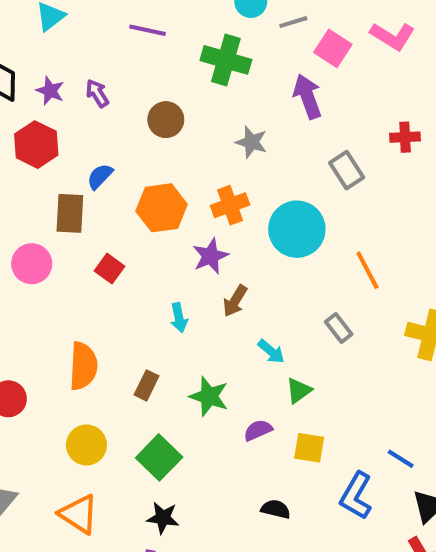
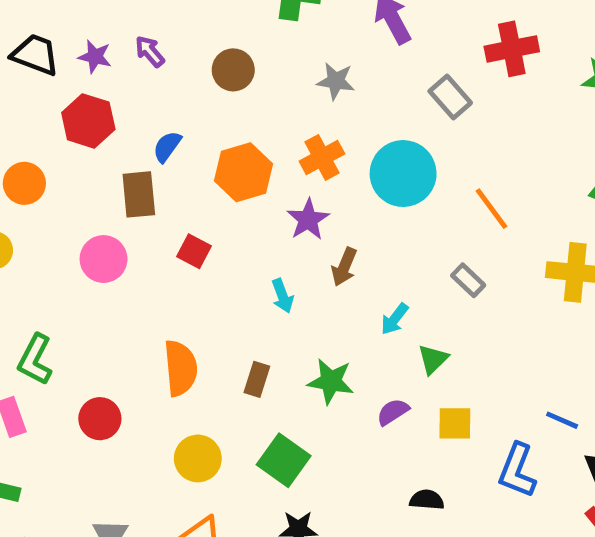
red cross: (405, 137) -> (512, 49), size x1.5
cyan arrow: (271, 351) -> (395, 319), turned 96

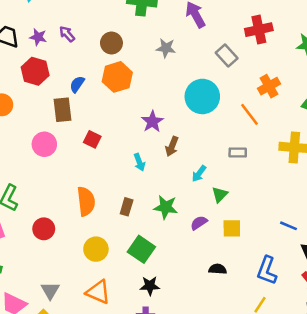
orange cross: (322, 157) -> (269, 86), moved
orange hexagon: (243, 172) -> (117, 77), moved
gray rectangle: (468, 280) -> (238, 152), turned -42
blue L-shape: (517, 471) -> (267, 270), moved

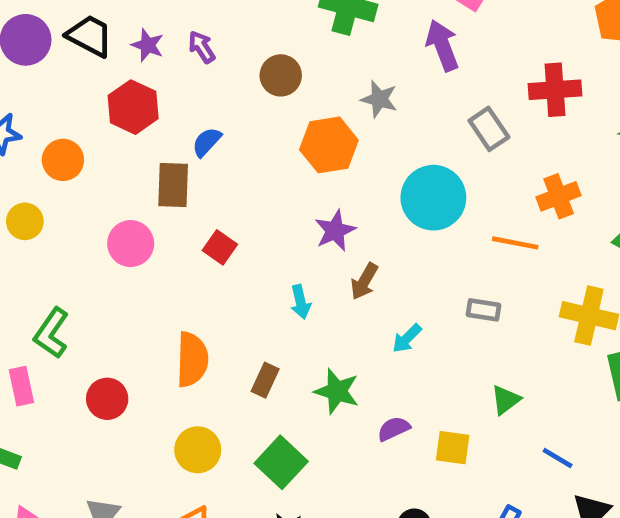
orange hexagon: (117, 77) -> (329, 145), moved
orange line: (249, 114) -> (515, 243), turned -50
green triangle: (220, 195) -> (506, 400), moved

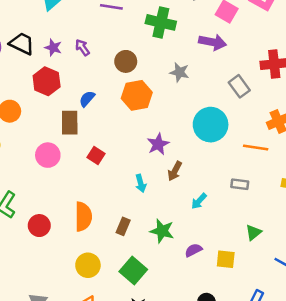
purple arrow: (442, 45) -> (213, 42), turned 124
orange hexagon: (329, 145) -> (137, 95), moved
red circle: (107, 399) -> (39, 226), moved

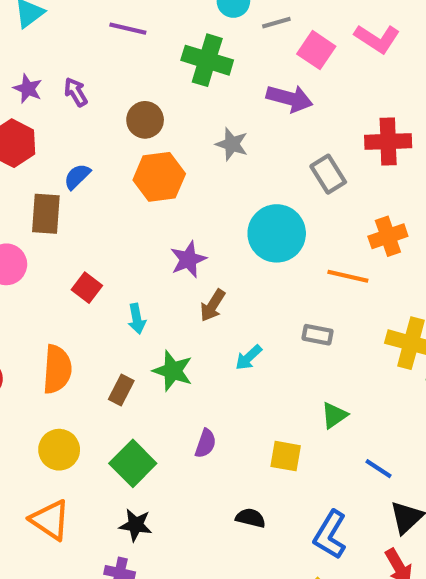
red square: (96, 155) -> (87, 288), moved
cyan arrow: (141, 183) -> (137, 319), moved
green star: (162, 231) -> (173, 371), moved
purple semicircle: (193, 250) -> (205, 443), moved, turned 132

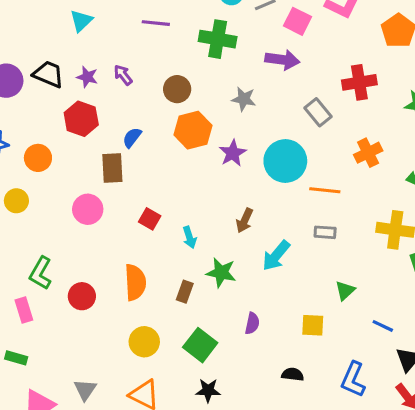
purple star: (188, 259) -> (233, 153), moved
orange line: (348, 276) -> (325, 190), moved
cyan arrow: (249, 357) -> (276, 256), size x1.5

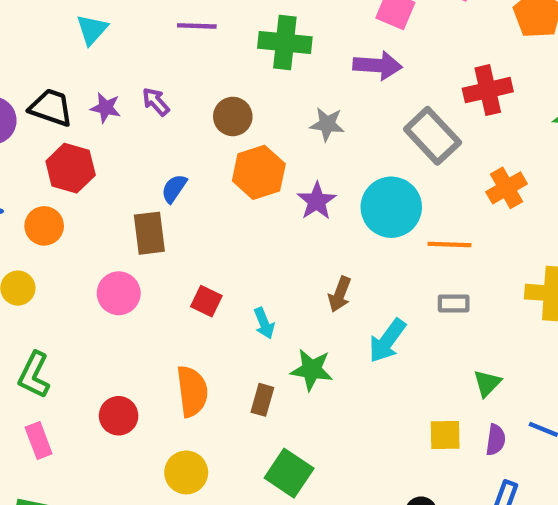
gray rectangle: (318, 112) -> (433, 136), size x1.4
red hexagon: (81, 119) -> (71, 168), moved
green L-shape: (41, 273) -> (34, 375), moved
purple semicircle: (252, 323) -> (496, 440), moved
yellow circle: (144, 342) -> (186, 472), moved

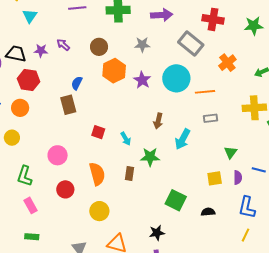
red cross: (488, 90) -> (213, 19), turned 30
pink circle: (119, 293) -> (58, 155), moved
green square: (289, 473) -> (176, 200), moved

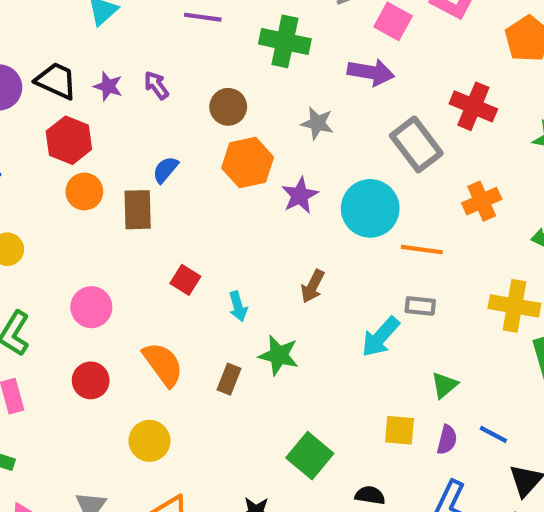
orange circle: (20, 108) -> (84, 191), moved
cyan arrow: (183, 139) -> (380, 337), moved
orange semicircle: (97, 174) -> (163, 364), turned -35

